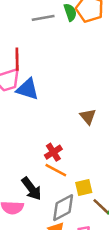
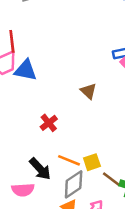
red cross: (53, 152) -> (49, 123), moved
orange line: (56, 170) -> (69, 160), moved

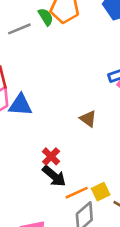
orange line: (69, 160) -> (77, 193), turned -40
black arrow: (40, 169) -> (54, 176), moved

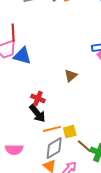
brown triangle: (88, 119) -> (71, 76), turned 32
red cross: (51, 156) -> (38, 98), turned -32

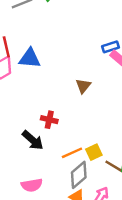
blue triangle: (22, 56) -> (30, 58), moved
black arrow: (37, 113) -> (33, 140), moved

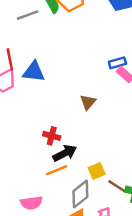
black arrow: (33, 140) -> (65, 153), moved, turned -70
orange line: (72, 153) -> (57, 170), moved

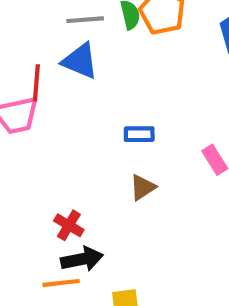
blue rectangle: (117, 63) -> (139, 134), moved
blue triangle: (34, 72) -> (80, 61), moved

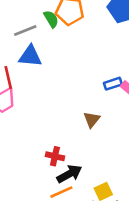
blue rectangle: (139, 134) -> (113, 84), moved

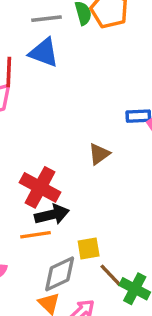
red cross: (55, 156) -> (40, 187), size x1.6

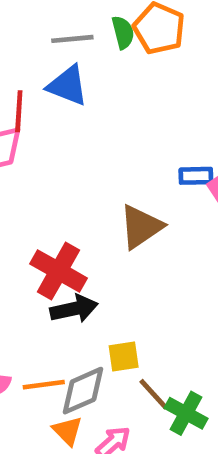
brown triangle: (99, 154) -> (141, 227), size x1.5
orange line: (36, 235) -> (44, 385), moved

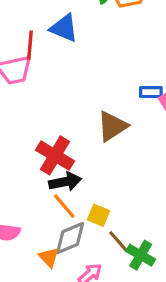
yellow square: (124, 357) -> (99, 215), turned 30
orange line: (44, 385) -> (64, 206), moved, turned 56
orange triangle: (67, 431) -> (49, 257), moved

